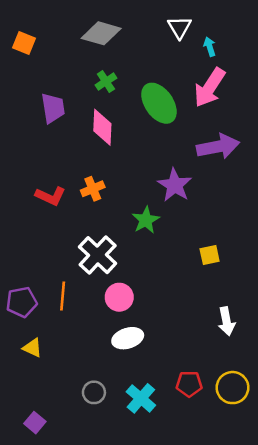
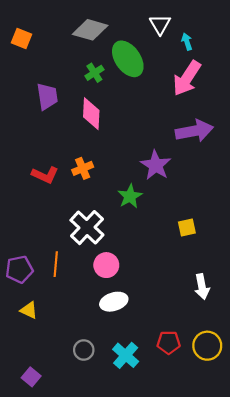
green ellipse: (159, 103) -> (128, 59), moved

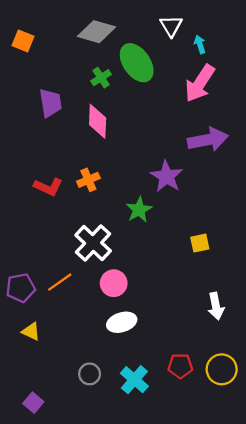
orange line: (56, 264) -> (60, 282), turned 50

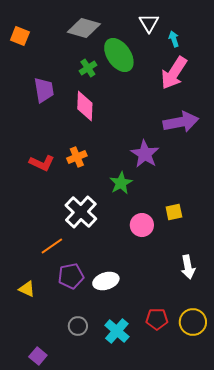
pink circle: (114, 283) -> (142, 225), moved
purple pentagon: (21, 288) -> (71, 276), moved
purple square: (33, 403) -> (38, 356), moved

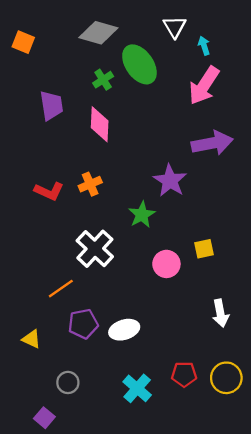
gray circle: (78, 326) -> (68, 382), moved

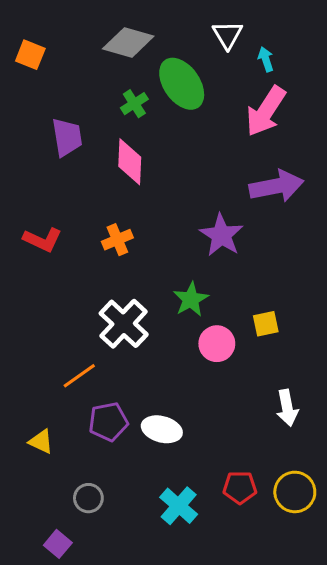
red L-shape: (49, 191) -> (43, 240), moved
green star: (142, 215) -> (191, 299), moved
white ellipse: (124, 330) -> (162, 429), turned 32

